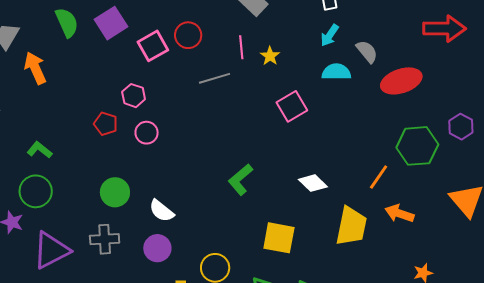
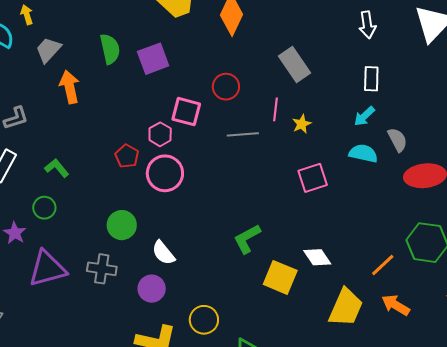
pink square: (153, 46) -> (186, 112), moved, turned 32
pink circle: (147, 133) -> (165, 173), size x1.6
green circle: (36, 191) -> (44, 208), size x0.7
yellow square: (279, 238) -> (280, 277), moved

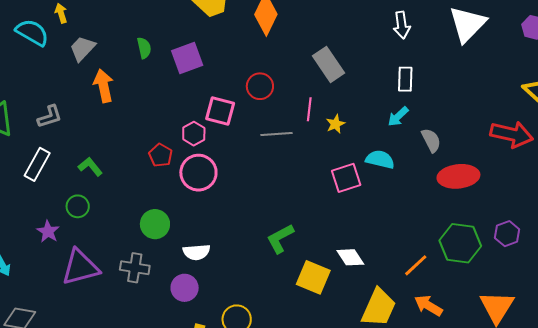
green semicircle: (110, 49) -> (144, 48), size x0.7
cyan semicircle: (363, 153) -> (380, 159), moved
white semicircle: (163, 253) -> (197, 252), turned -56

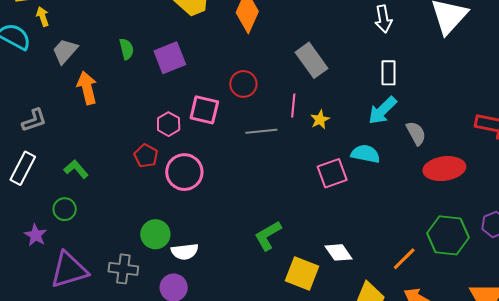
cyan arrow: (398, 117) -> (382, 110), size x1.4
pink hexagon: (194, 134) -> (169, 124), moved
green circle: (155, 224) -> (155, 234), moved

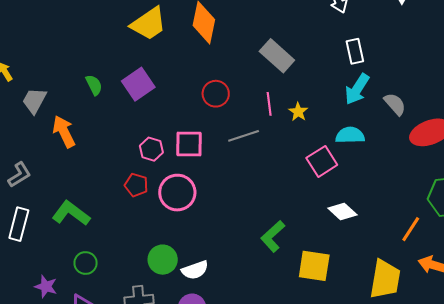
pink square: (204, 110) -> (189, 144), moved
green L-shape: (76, 169) -> (71, 213), size x1.5
green circle: (65, 209) -> (86, 263), moved
white diamond: (338, 252) -> (342, 212), moved

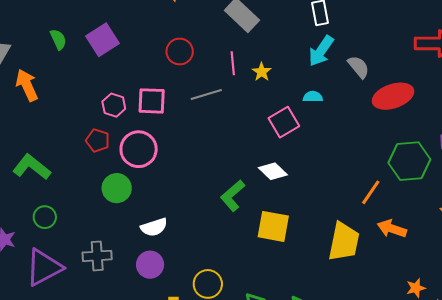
cyan semicircle: (350, 135) -> (313, 97), size x0.7
white diamond: (342, 212) -> (273, 171), moved
green circle: (163, 260) -> (117, 188), moved

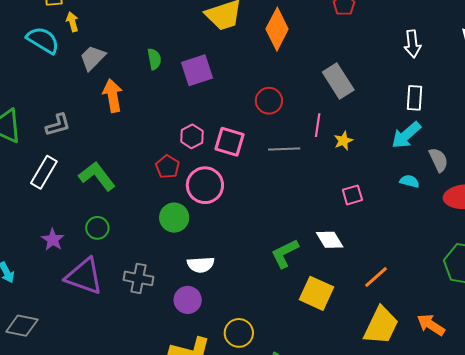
cyan semicircle: (313, 97) -> (409, 181), moved
pink square: (284, 122) -> (352, 195), size x0.7
orange line: (371, 192) -> (376, 277), moved
purple triangle: (44, 267) -> (84, 276), turned 33

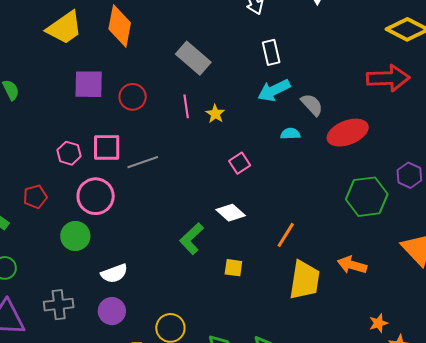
purple square: (197, 70) -> (89, 84), moved, turned 36
cyan arrow: (406, 135) -> (274, 90), turned 32
gray line: (284, 149) -> (143, 162), moved
red pentagon: (168, 167) -> (35, 197), moved, turned -30
yellow square: (317, 293) -> (233, 268), size x0.6

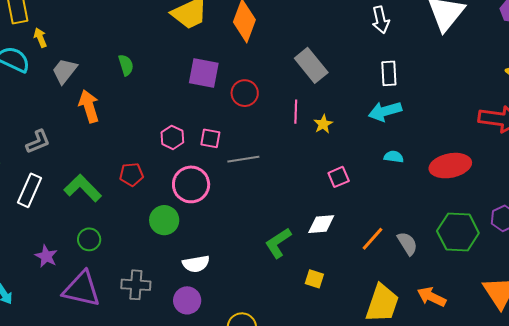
gray semicircle: (312, 105) -> (407, 243), moved
pink square: (107, 147) -> (210, 138), size x0.7
white diamond: (231, 213) -> (321, 224), turned -56
orange line: (286, 235) -> (372, 239), moved

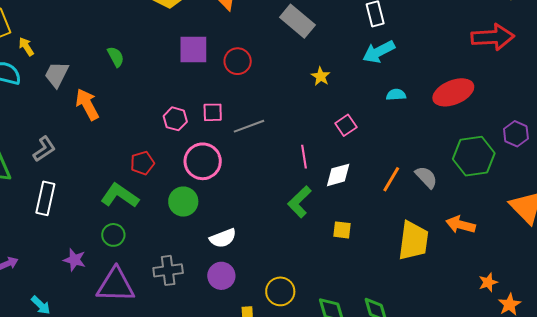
pink line: (296, 112) -> (304, 157), moved
green L-shape: (83, 188) -> (120, 196), moved

